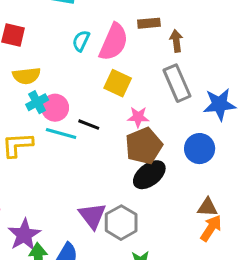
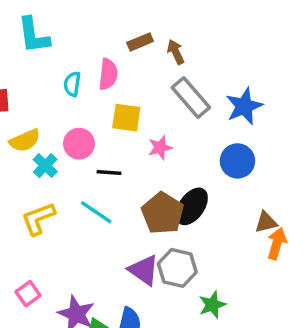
pink semicircle: (114, 42) -> (108, 74), size x0.7
pink circle: (55, 108) -> (79, 144), moved
cyan line: (61, 133) -> (96, 212), moved, turned 36
brown pentagon: (144, 146) -> (163, 213), moved

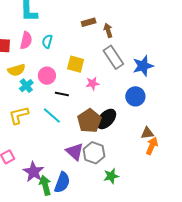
pink semicircle: (108, 74) -> (26, 40), moved

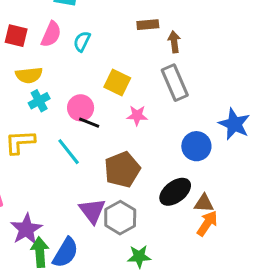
blue star: (143, 66) -> (234, 124), moved, turned 30
pink circle: (47, 76) -> (81, 108), moved
black ellipse: (106, 119) -> (175, 192), moved

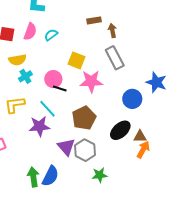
cyan semicircle: (82, 41) -> (51, 35), turned 32
pink star: (137, 115) -> (91, 81), size x1.6
purple star: (26, 229) -> (39, 126), moved, turned 30

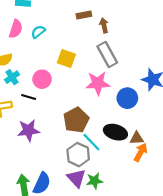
pink star: (91, 81) -> (98, 83), moved
black line: (60, 88) -> (29, 97), moved
cyan line: (48, 109) -> (91, 142), moved
black ellipse: (120, 130) -> (115, 132), turned 60
purple triangle: (66, 147) -> (76, 178), moved

